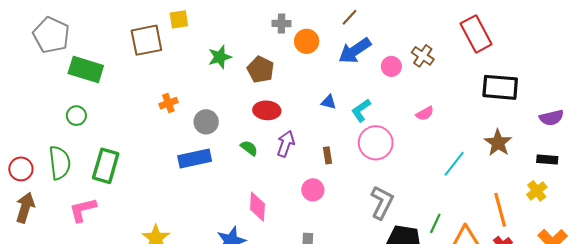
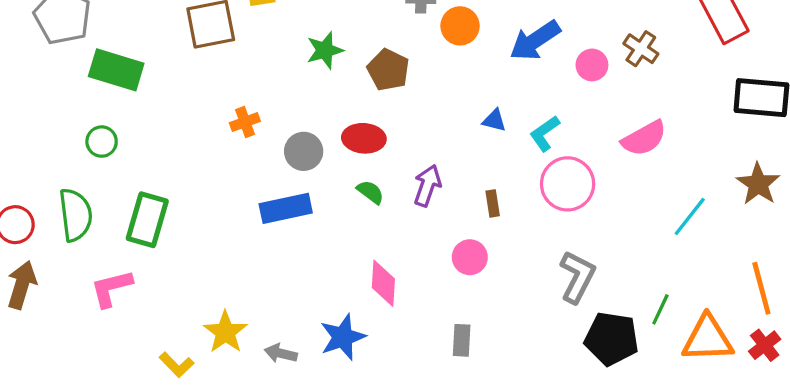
red ellipse: (267, 110) -> (364, 138), moved
pink semicircle: (425, 113) -> (644, 138), size x1.6

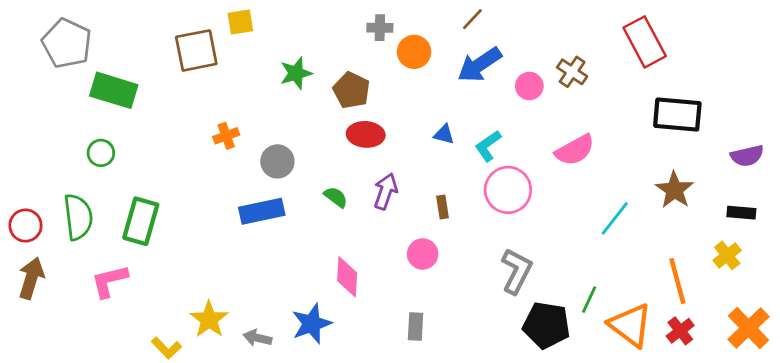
red ellipse: (364, 138) -> (366, 134), moved
orange triangle: (708, 339) -> (630, 325), turned 39

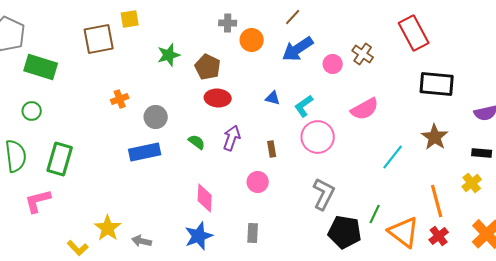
blue star: (312, 324) -> (199, 236), moved

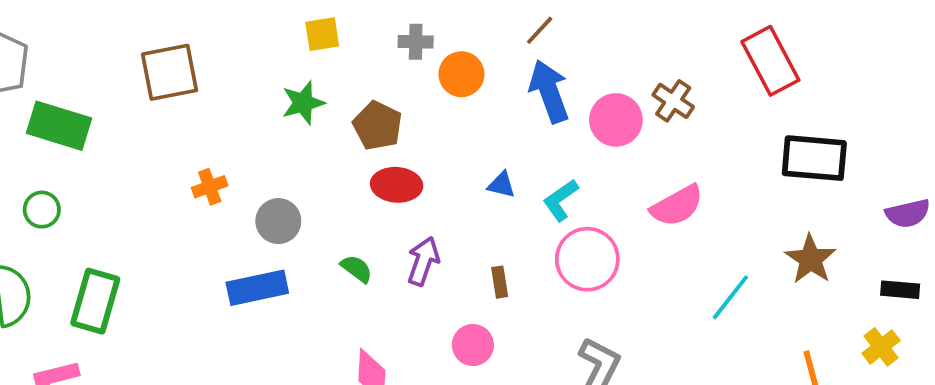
yellow square: (130, 19) -> (322, 34), moved
blue arrow: (298, 49) -> (549, 91), turned 104
pink circle: (333, 64) -> (616, 120), size x1.4

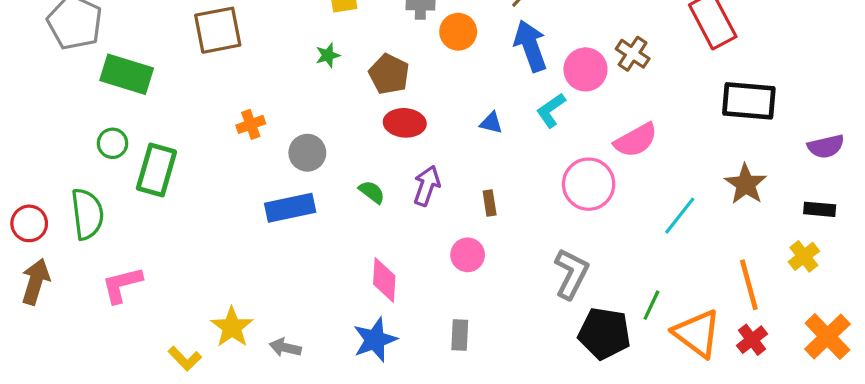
green star: (303, 103) -> (328, 55), size x0.7
cyan L-shape: (561, 200) -> (551, 110), moved
pink circle: (587, 259) -> (589, 184), moved
green rectangle: (95, 301) -> (156, 170), moved

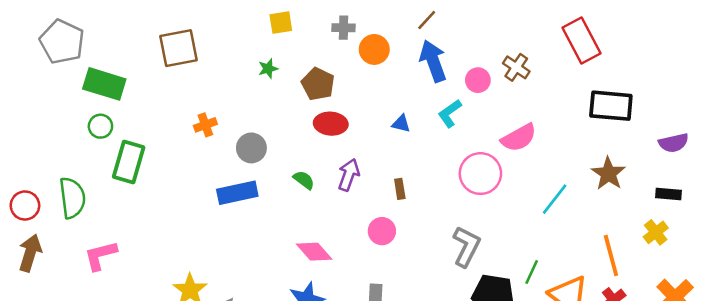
pink circle: (585, 69) -> (478, 80), size x0.7
green circle: (112, 143) -> (100, 126), moved
pink diamond: (384, 280) -> (314, 252), turned -45

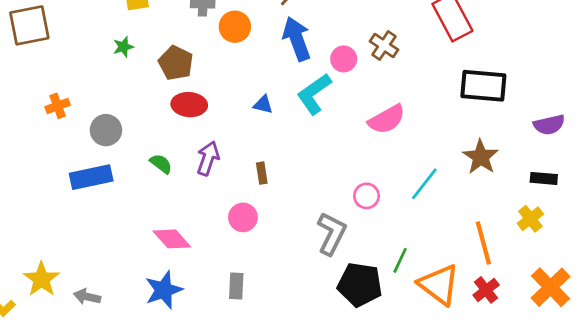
cyan L-shape: (450, 113) -> (314, 94), size x1.4
pink circle: (480, 174) -> (367, 196), moved, size x0.6

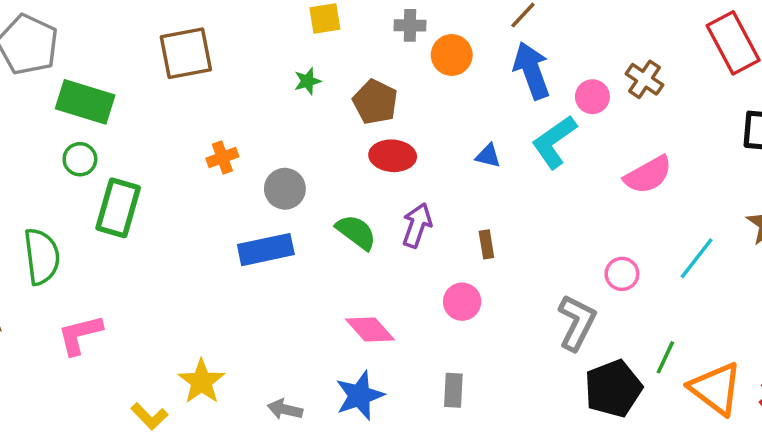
green semicircle: (161, 164) -> (356, 232), size x1.4
black pentagon: (360, 285) -> (613, 389), turned -30
gray arrow: (87, 297) -> (285, 409), moved

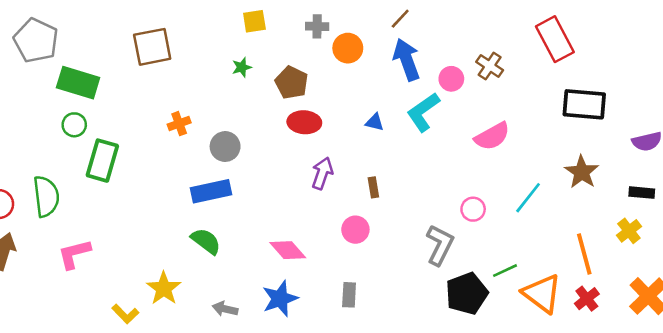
green semicircle: (356, 232) -> (206, 241), moved
green line: (665, 357) -> (505, 271), turned 40

